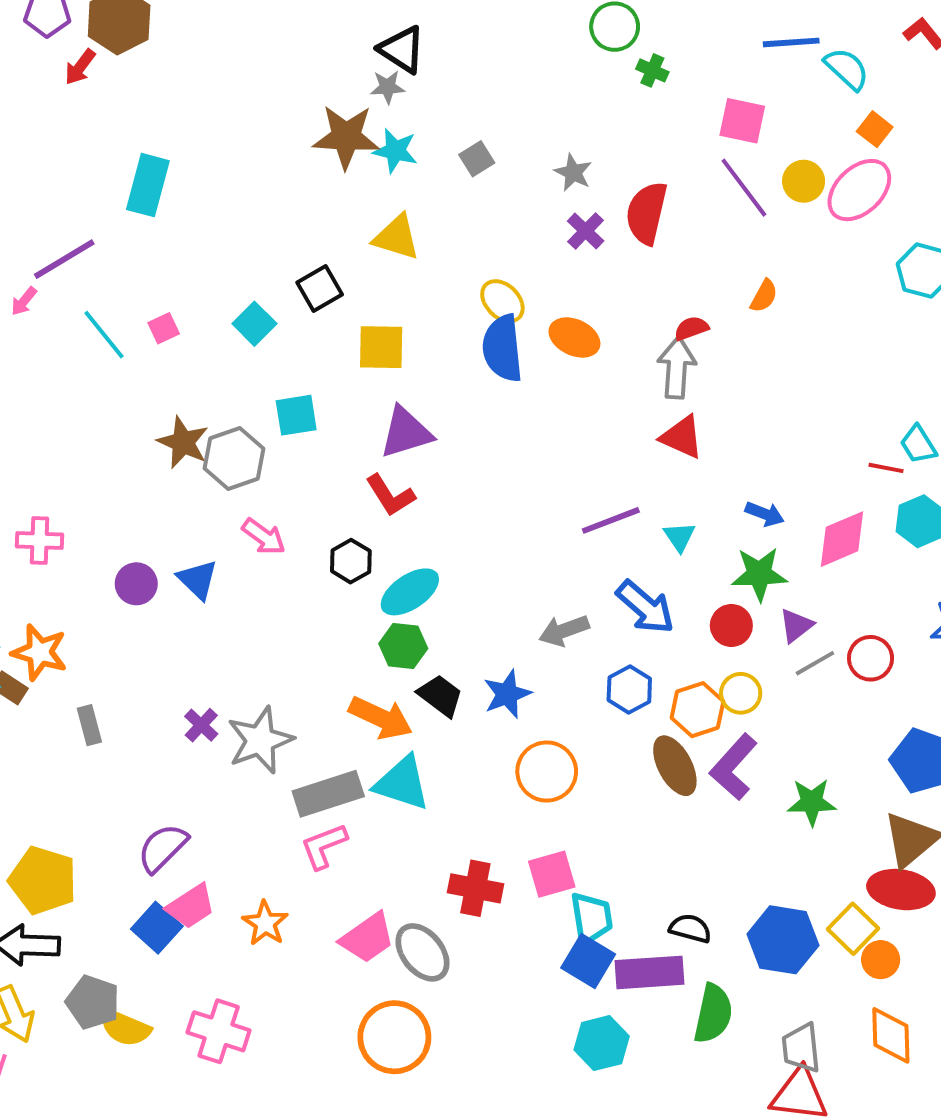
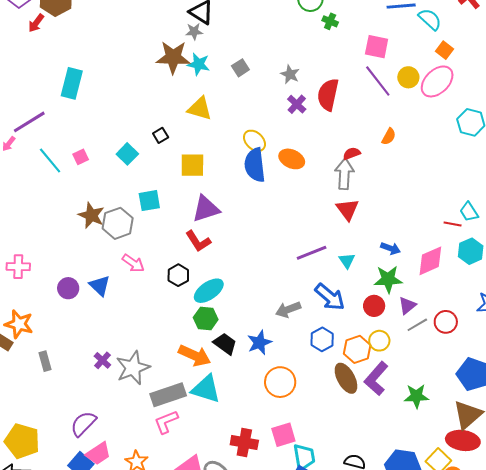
black square: (320, 289) -> (161, 135), size x0.7
red triangle: (682, 437) -> (348, 209), turned 30

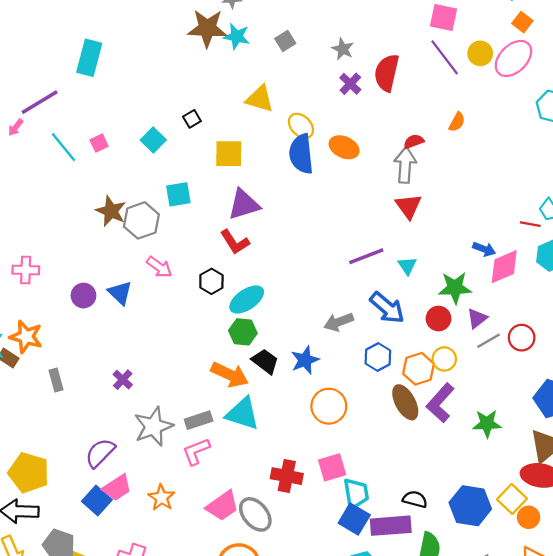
yellow triangle: (200, 109) -> (260, 99), moved
blue arrow: (391, 248) -> (484, 249), moved
gray star: (133, 368) -> (153, 426), moved
gray rectangle: (168, 395) -> (199, 420), size x0.7

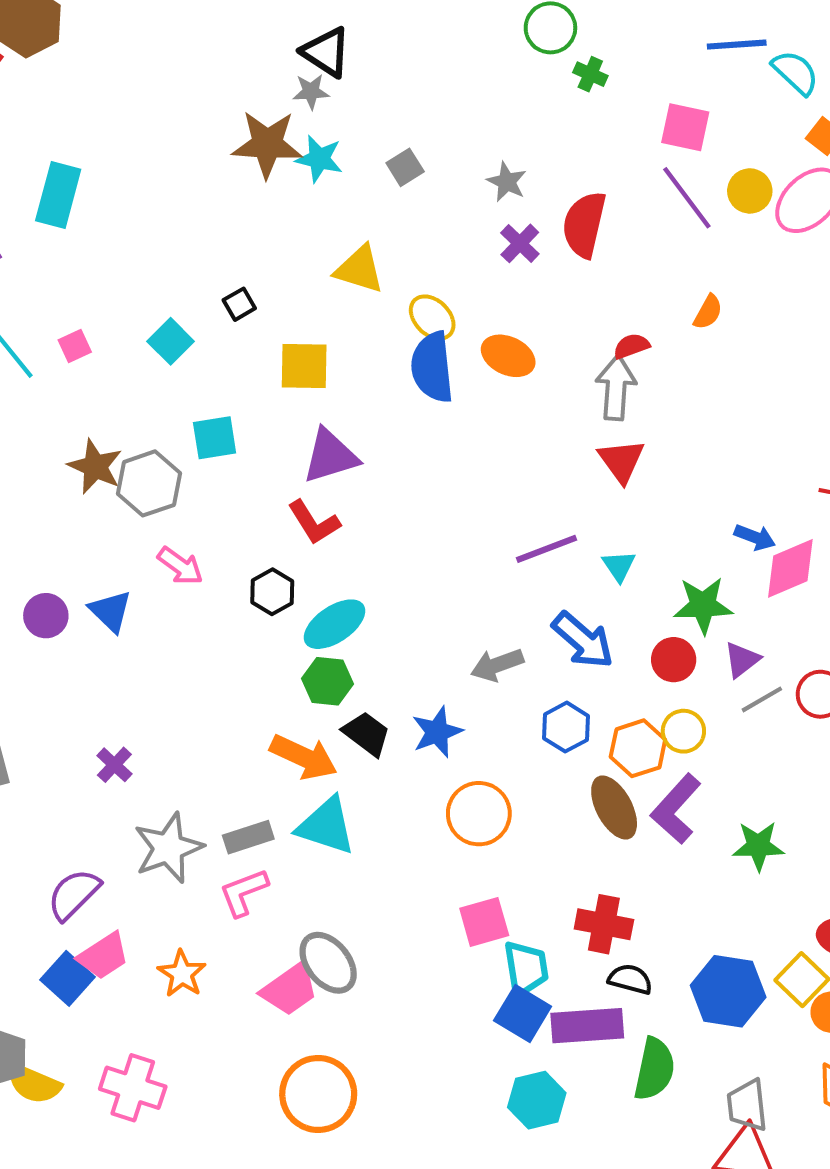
red cross: (287, 476) -> (604, 924), moved
gray ellipse: (255, 514) -> (328, 963), moved

